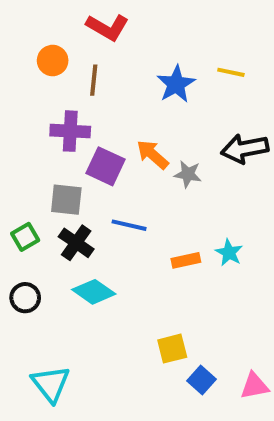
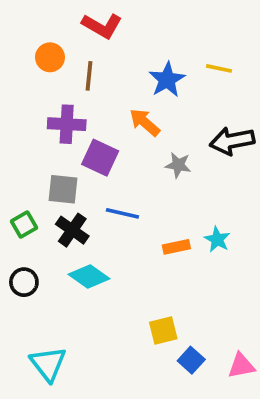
orange arrow: (153, 155) -> (145, 122), moved

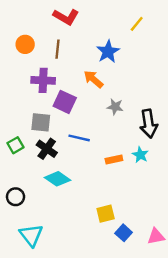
orange circle: (50, 57) -> (25, 44), moved
yellow line: (219, 68) -> (137, 24), moved, turned -63
black arrow: (232, 141) -> (149, 124), moved, turned -88
black circle: (24, 282) -> (16, 197), moved

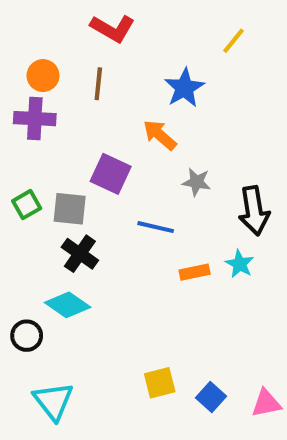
purple cross: (43, 80) -> (35, 119), moved
blue line: (79, 138) -> (156, 227), moved
green square: (16, 145) -> (27, 205), moved
cyan diamond: (58, 179) -> (68, 305), moved
yellow square: (106, 214) -> (160, 383), moved

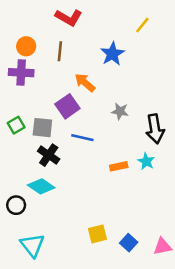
orange arrow: (160, 135) -> (85, 83), moved
purple square: (111, 174) -> (67, 106), turned 30
blue line: (156, 227) -> (82, 138), moved

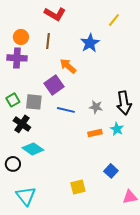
gray star: (120, 111) -> (96, 107), moved
black cross: (49, 155) -> (22, 124), moved
blue square: (129, 243) -> (111, 171), moved

